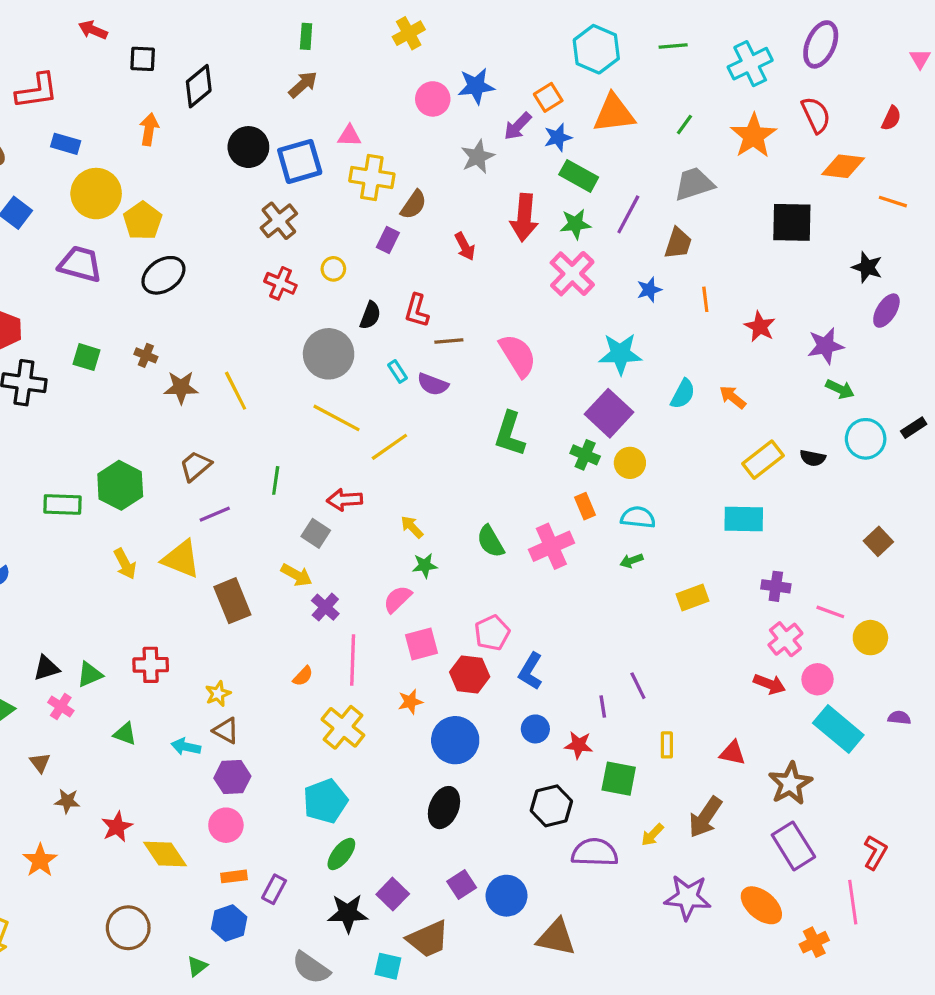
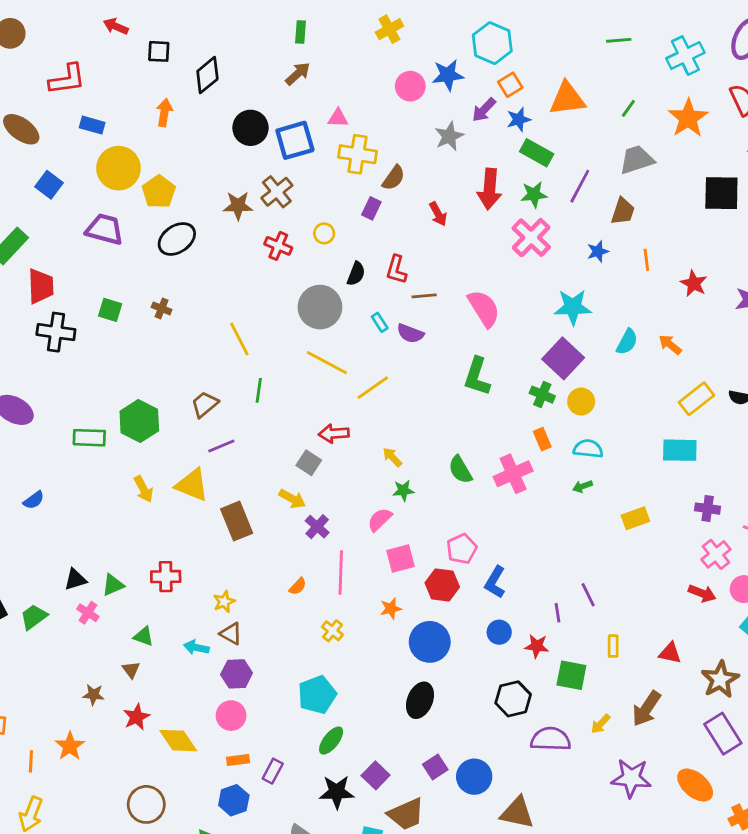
cyan hexagon: (596, 49) -> (492, 43), moved
brown star: (181, 387) -> (238, 206), moved
green line: (276, 480) -> (259, 390), moved
yellow cross: (343, 727) -> (332, 631), size x0.6
brown triangle: (40, 763) -> (131, 670), moved

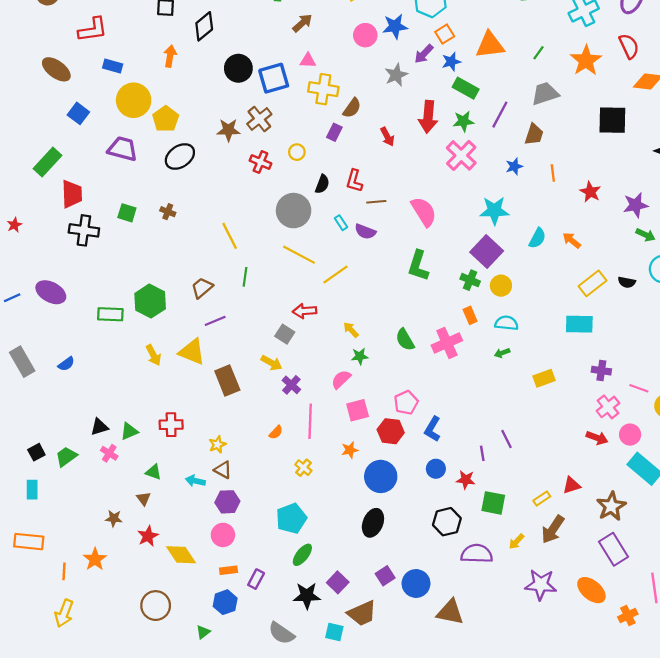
brown arrow: (298, 74) -> (302, 23), moved
yellow rectangle: (613, 646) -> (542, 499), moved, turned 56
red triangle: (670, 653) -> (572, 485), turned -30

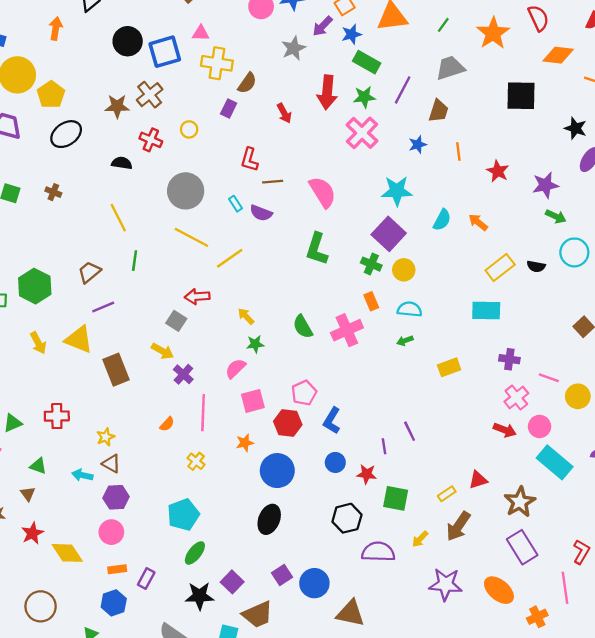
black semicircle: (322, 184) -> (122, 163), moved, turned -102

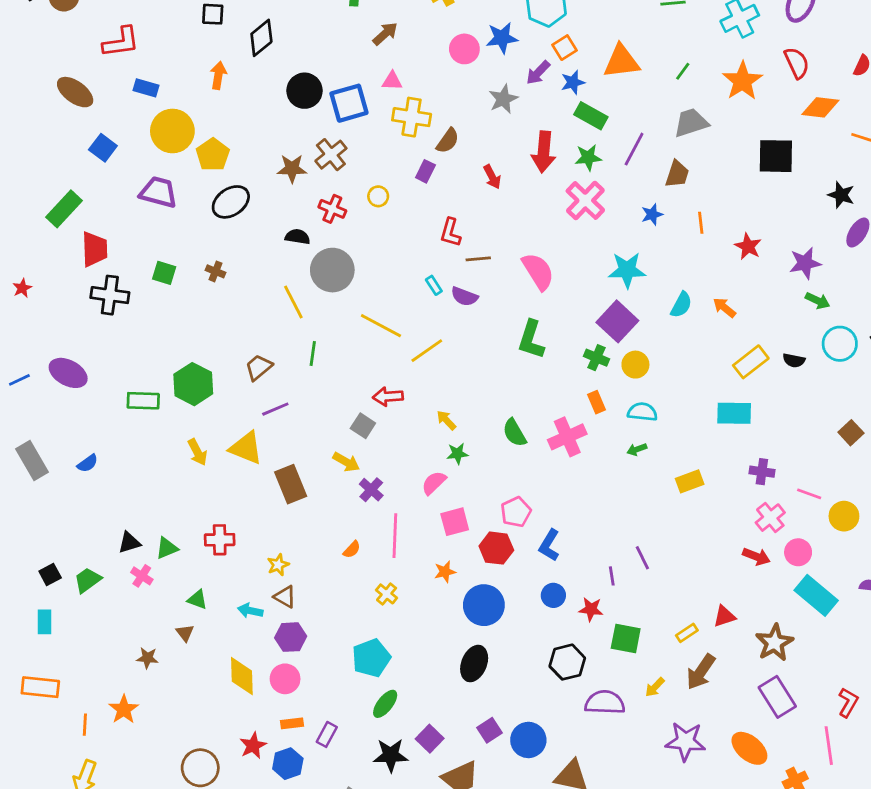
gray circle: (186, 191) -> (332, 270), moved
red star: (32, 533) -> (253, 746), moved
yellow diamond: (67, 553) -> (242, 676), moved, turned 32

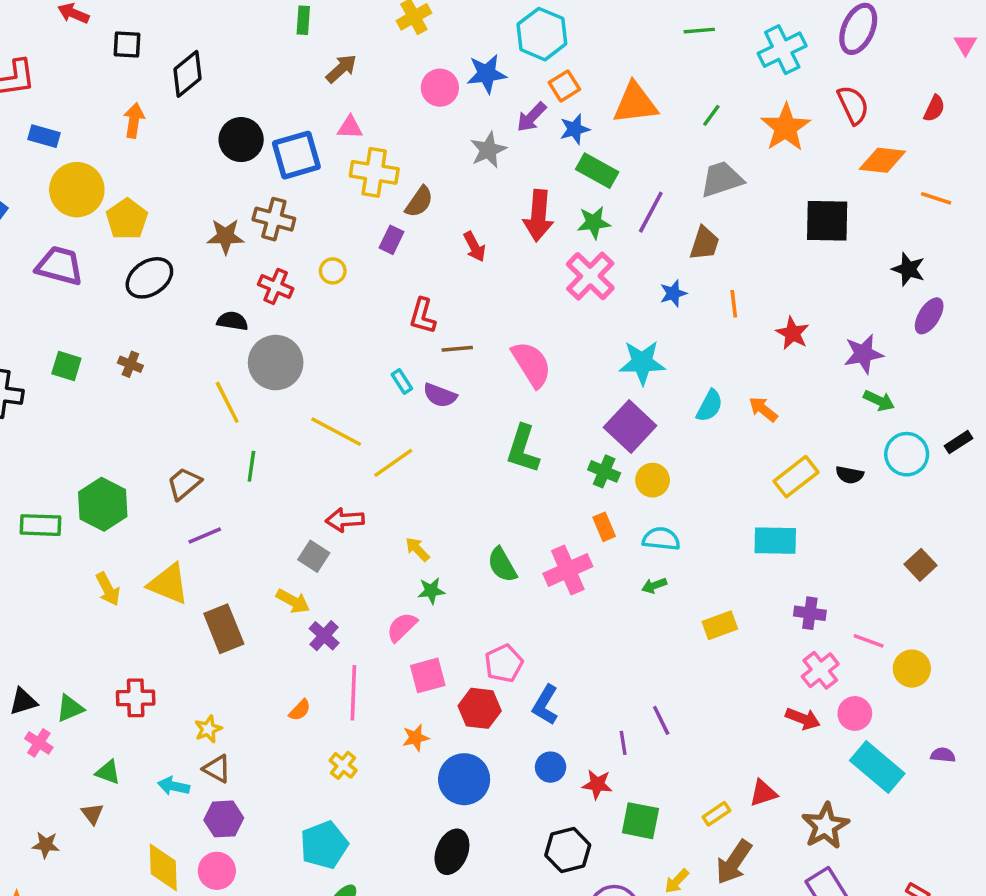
brown cross: (331, 155) -> (274, 219), turned -36

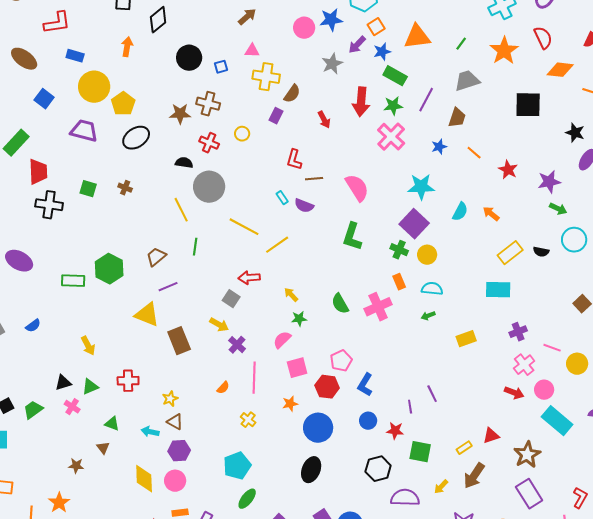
blue square: (296, 155) -> (221, 67), size x0.5
orange line: (734, 304) -> (474, 153), turned -42
yellow arrow: (108, 589) -> (88, 346), moved
purple cross: (810, 613) -> (518, 332), turned -30

